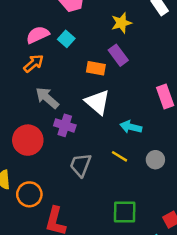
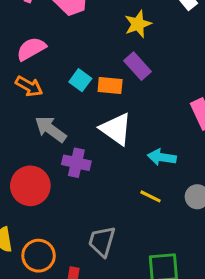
cyan square: (66, 39) -> (80, 80), moved
orange arrow: (34, 63) -> (29, 86), turned 75
gray trapezoid: (80, 165) -> (102, 241), moved

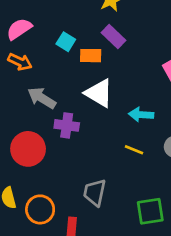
cyan square: (80, 80) -> (66, 42), moved

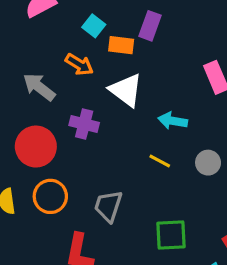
purple rectangle: (113, 37) -> (150, 26), turned 60
orange arrow: (20, 62) -> (79, 64), moved
gray arrow: (42, 98) -> (39, 87), moved
orange circle: (40, 209) -> (50, 196), moved

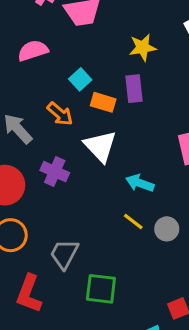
purple rectangle: (150, 26) -> (134, 89), turned -36
yellow line: (160, 161) -> (133, 222), moved
green square: (171, 235) -> (101, 289), moved

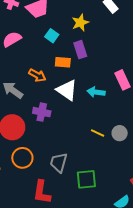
cyan square: (80, 79) -> (52, 36), moved
cyan arrow: (140, 183) -> (96, 92), moved

